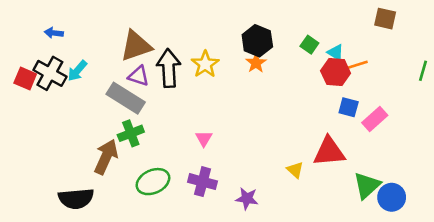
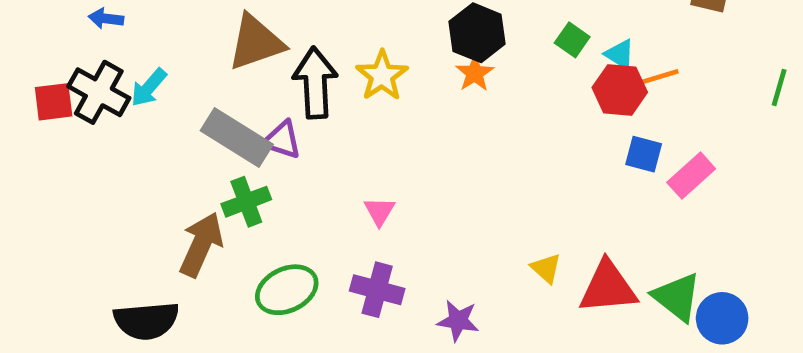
purple triangle: (139, 76) -> (282, 140), moved
red square: (25, 79) -> (54, 102), turned -30
red triangle: (329, 152) -> (608, 287), moved
green triangle: (367, 186) -> (677, 297), turned -40

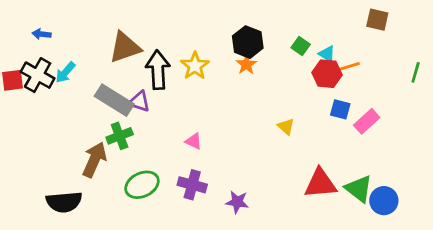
pink triangle: (380, 211) -> (194, 141), turned -36
yellow triangle: (546, 268) -> (286, 127), moved

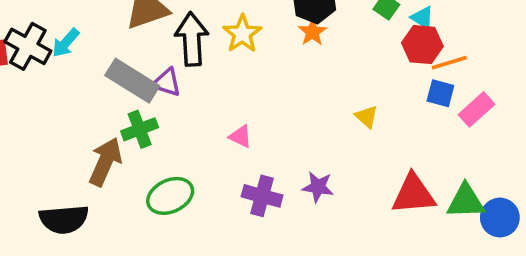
orange line: (347, 67) -> (449, 63), moved
purple cross: (192, 185) -> (262, 196), moved
green triangle: (359, 189) -> (466, 201), turned -40
purple star: (237, 202) -> (318, 187), moved

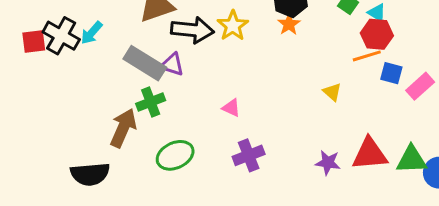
black arrow: (192, 39) -> (192, 30), turned 99
orange line: (449, 63) -> (367, 56), moved
purple star: (318, 187) -> (328, 163), moved
purple cross: (262, 196) -> (249, 155), turned -36

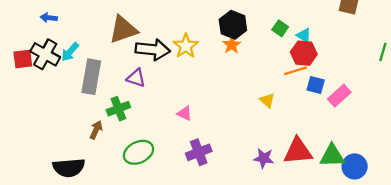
gray rectangle: (145, 63) -> (91, 77), moved, turned 68
brown arrow: (123, 128) -> (96, 130), size x0.6

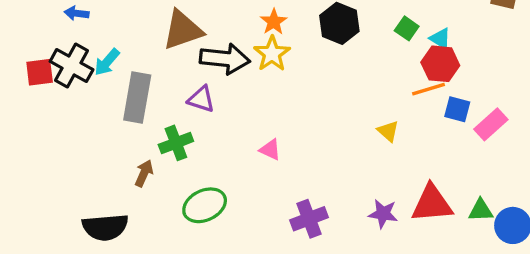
orange star: (232, 45) -> (274, 22), moved
purple cross: (199, 152) -> (309, 219), moved
green triangle: (332, 156) -> (481, 210), size x0.7

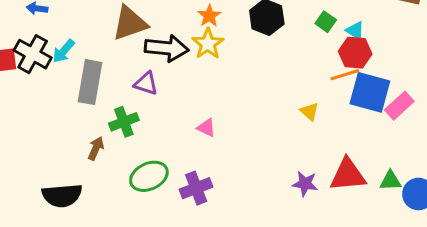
blue square: (457, 109) -> (370, 92), size x1.8
purple cross: (309, 219) -> (196, 188), moved

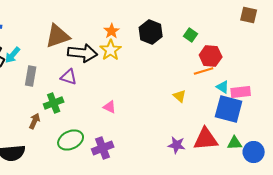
cyan triangle: (355, 31) -> (223, 87), moved
gray rectangle: (90, 82) -> (31, 76), size x0.7
blue square: (370, 92) -> (229, 109), moved
pink rectangle: (399, 106) -> (241, 92), turned 36

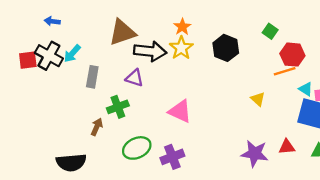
black hexagon: (151, 32) -> (226, 48), moved
pink triangle: (110, 107) -> (180, 111), size x1.6
red triangle: (206, 139) -> (287, 147), size x0.6
purple star: (177, 145) -> (255, 154), size x1.4

